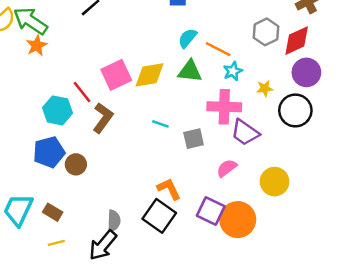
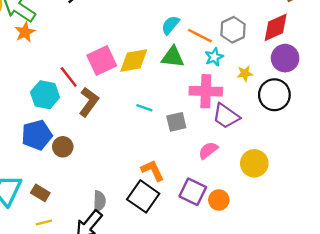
gray hexagon: (266, 32) -> (233, 30), moved
orange circle: (238, 220) -> (219, 200), size x0.6

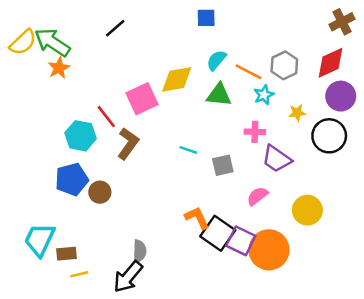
yellow diamond: (134, 60) -> (177, 79), moved
pink cross: (206, 91) -> (255, 132), size x0.6
brown rectangle: (40, 193) -> (67, 254), moved, turned -36
black square: (143, 196) -> (218, 233), moved
orange circle: (219, 200) -> (269, 250), size x1.8

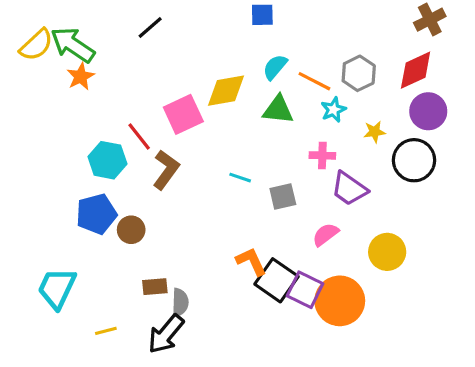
brown rectangle: (67, 254) -> (155, 287), moved

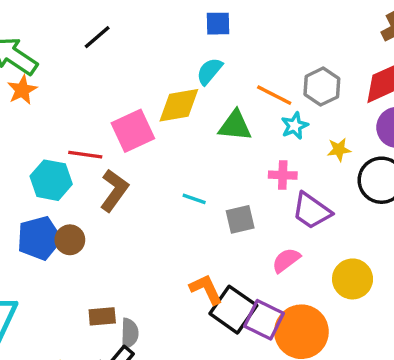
cyan semicircle: (275, 67) -> (209, 71), moved
red line: (139, 137) -> (85, 155), turned -44
brown circle: (131, 230) -> (70, 240), moved

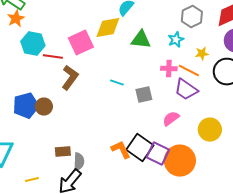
orange line: (274, 95) -> (189, 71), moved
cyan hexagon: (51, 180) -> (33, 44), moved
orange L-shape: (206, 289) -> (121, 150), moved

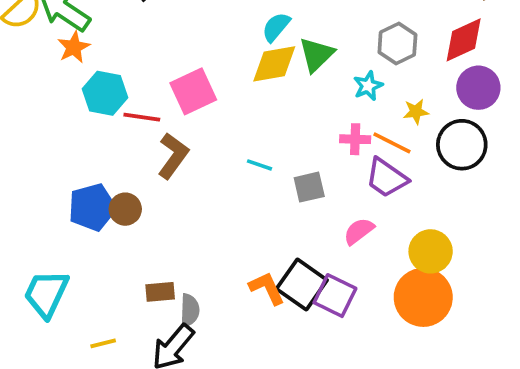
yellow diamond: (108, 28) -> (274, 64), moved
green triangle: (141, 40) -> (317, 55), moved, turned -50
orange circle: (180, 161) -> (423, 297), moved

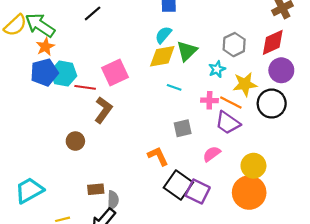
yellow star: (416, 112) -> (245, 84), size x1.6
cyan line: (260, 165) -> (174, 87), moved
blue pentagon: (92, 207) -> (44, 72), moved
orange L-shape: (267, 288) -> (158, 156), moved
cyan trapezoid: (46, 294) -> (29, 190), turned 36

